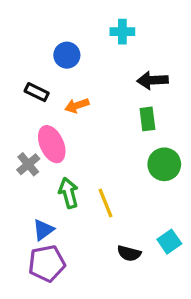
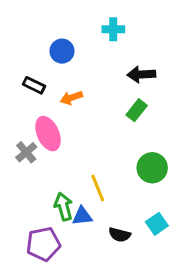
green rectangle: (147, 119) -> (137, 110), turned 45
green circle: (164, 164) -> (152, 168), moved
green arrow: (69, 193) -> (64, 207), moved
blue triangle: (43, 230) -> (82, 216), moved, turned 30

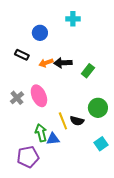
black arrow: (141, 74) -> (63, 63), moved
pink ellipse: (48, 134) -> (39, 96), moved
black semicircle: (120, 235) -> (77, 121), moved

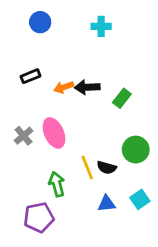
blue circle: (40, 33) -> (40, 22), moved
black rectangle: (22, 55) -> (30, 76), turned -48
blue triangle: (53, 139) -> (107, 204), moved

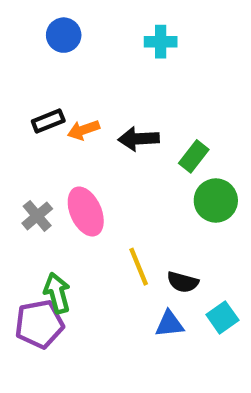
orange arrow: (64, 87) -> (83, 130), moved
green circle: (136, 150) -> (216, 200), moved
black semicircle: (107, 168) -> (183, 282), moved
green arrow: (57, 184) -> (57, 293), moved
purple pentagon: (39, 217) -> (39, 324), moved

